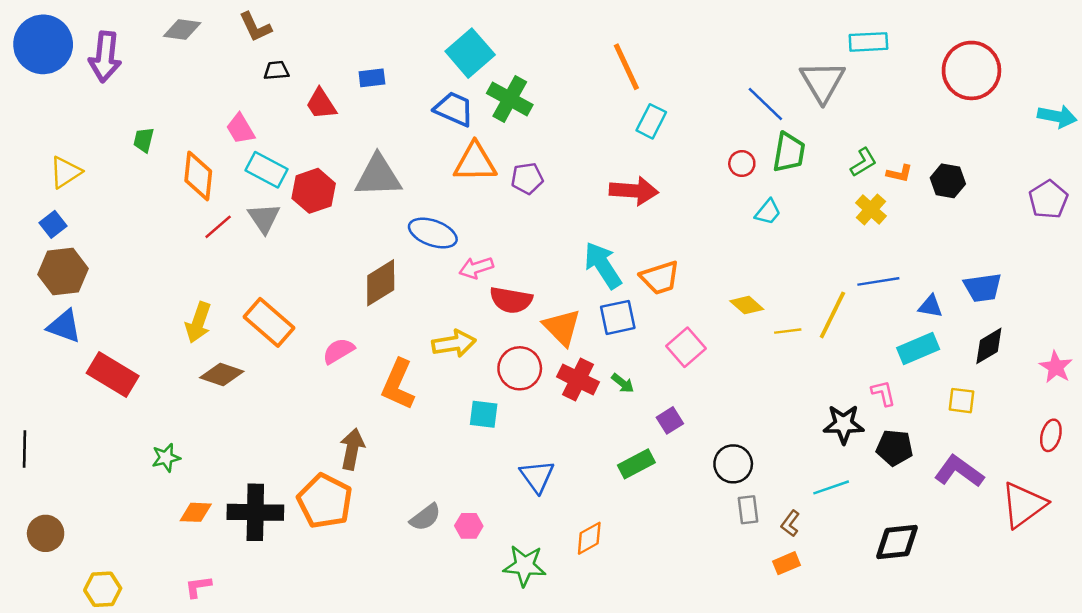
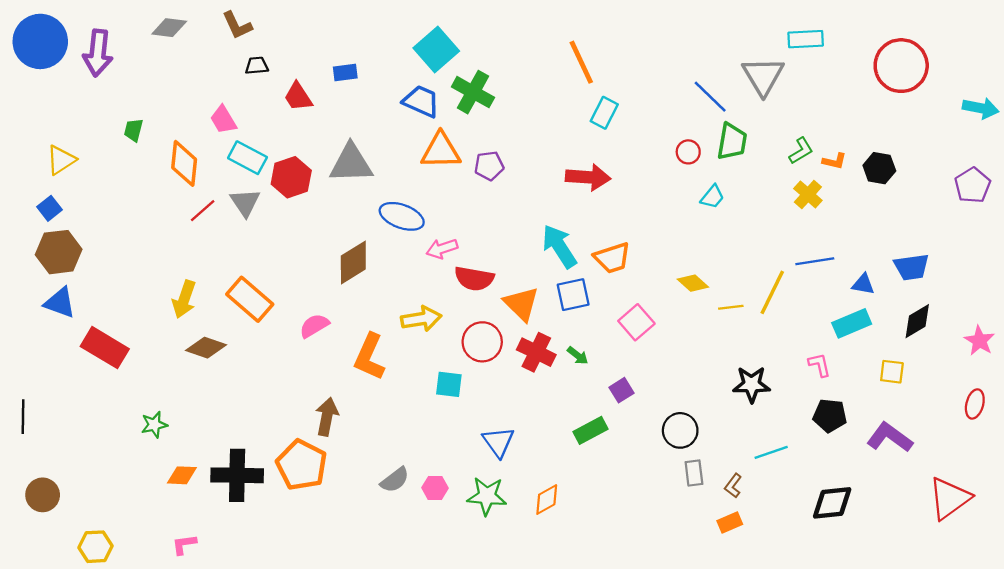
black star: (844, 424) -> (752, 384), moved
red triangle: (1024, 505) -> (949, 498), moved
green star: (525, 566) -> (487, 496), moved

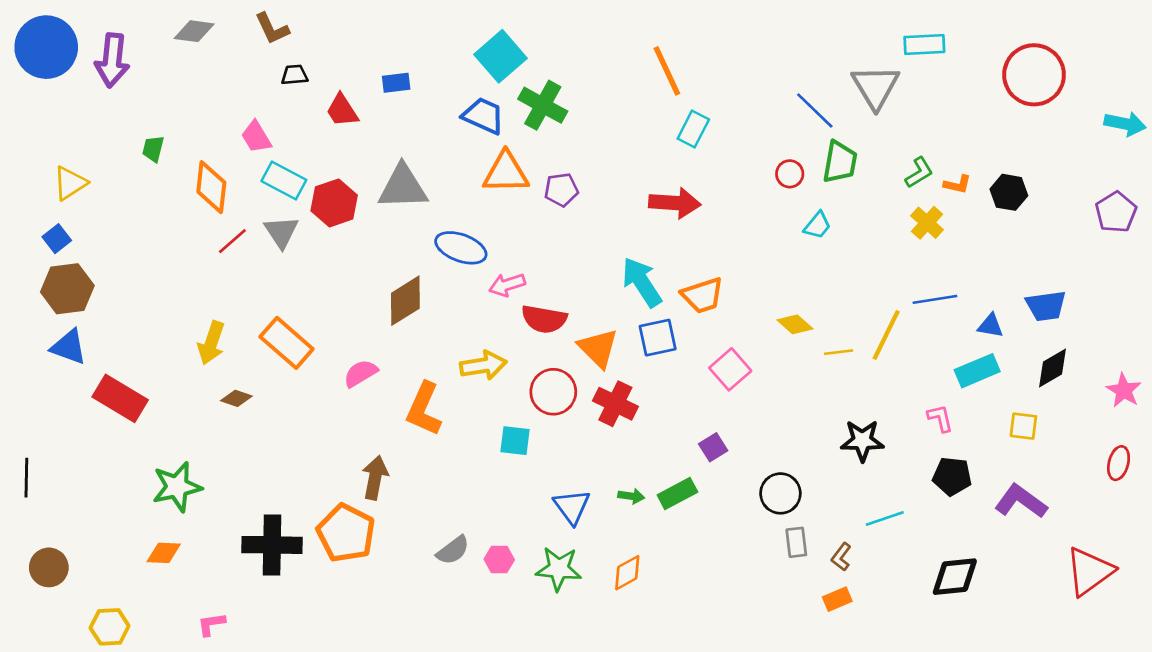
brown diamond: (206, 348) -> (236, 398), size x0.7
green arrow: (578, 356) -> (631, 496), moved, turned -30
green star: (154, 425) -> (177, 487), size x1.6
orange diamond: (182, 475) -> (164, 553), moved

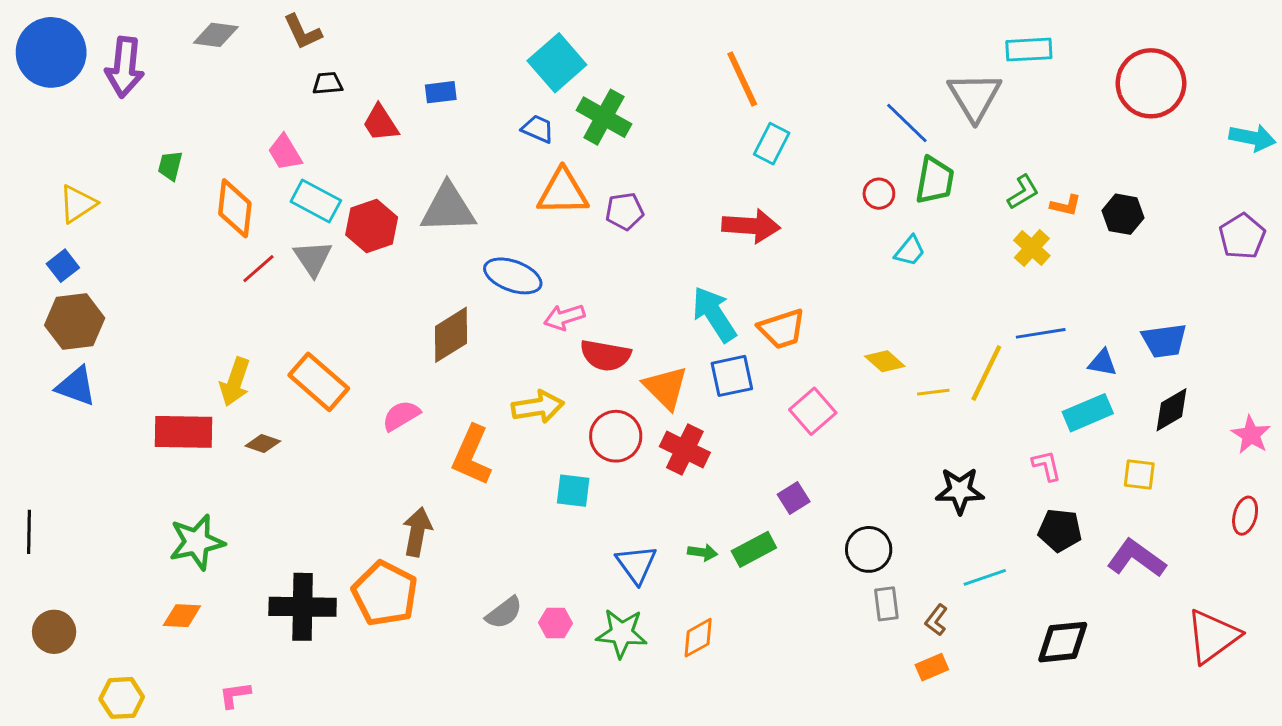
blue trapezoid: (483, 116) -> (538, 129), size x0.7
red rectangle: (120, 398) -> (183, 432), moved, turned -30

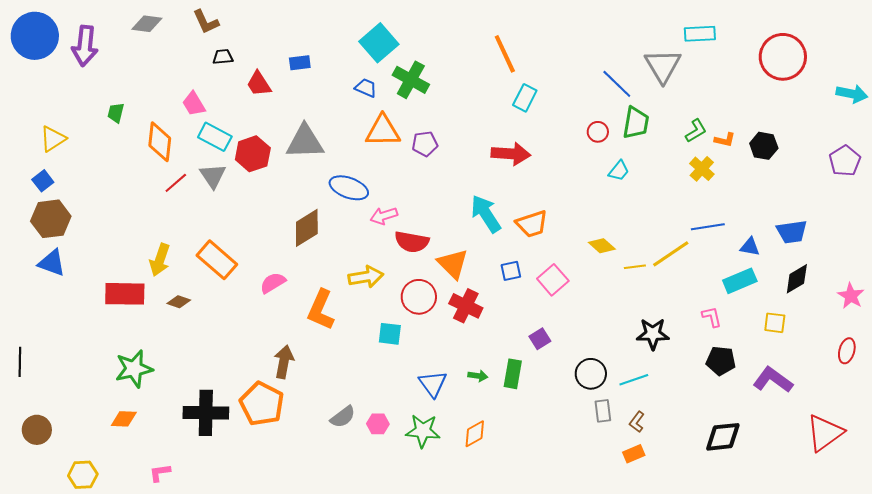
yellow line: (986, 373) -> (671, 254), turned 30
blue square: (732, 376) -> (511, 271), moved, size x0.7
green rectangle: (754, 549) -> (513, 374), turned -52
cyan line: (985, 577) -> (634, 380), moved

